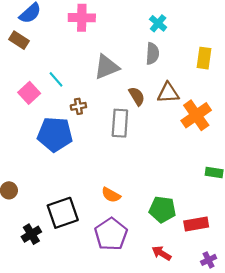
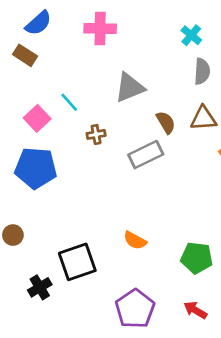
gray semicircle: (152, 54) -> (202, 71), moved
gray rectangle: (120, 123) -> (146, 155), turned 60
blue pentagon: (55, 134) -> (36, 168), moved
purple pentagon: (111, 234) -> (135, 309), moved

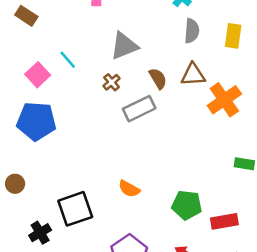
brown cross: (96, 134) -> (112, 82), moved, turned -30

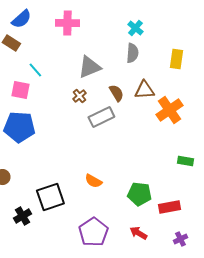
gray semicircle: (192, 31) -> (132, 53), moved
cyan line: (68, 60) -> (35, 70), moved
pink square: (38, 75) -> (20, 90), turned -36

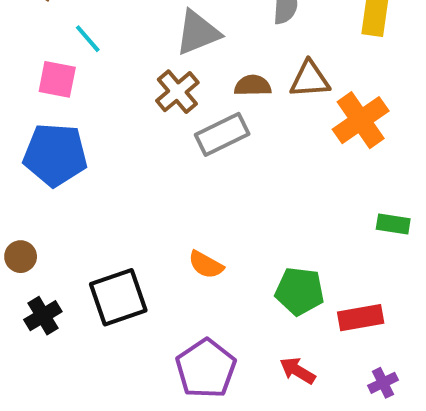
brown semicircle: (116, 93) -> (253, 86), turned -60
brown cross: (79, 96) -> (177, 92), size x1.5
black cross: (22, 216) -> (43, 316), moved

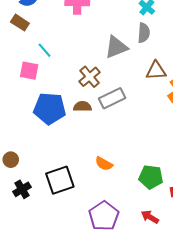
gray triangle: (198, 33) -> (116, 47), moved
brown semicircle: (253, 86) -> (82, 106), moved
blue pentagon: (55, 155) -> (50, 108), moved

